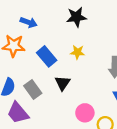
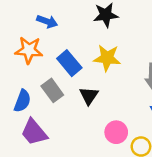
yellow star: (77, 52) -> (107, 58), size x1.5
gray rectangle: (33, 89) -> (52, 90), moved

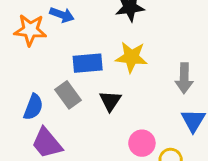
orange star: (29, 50) -> (30, 30), moved
blue rectangle: (69, 63) -> (88, 63), turned -55

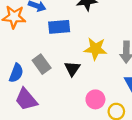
yellow star: (131, 57) -> (95, 49), moved
blue rectangle: (88, 63) -> (59, 27), moved

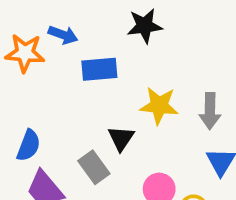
gray rectangle: (42, 64) -> (94, 167), moved

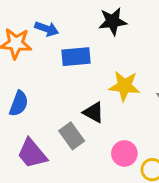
black triangle: (121, 138) -> (94, 112), turned -35
blue semicircle: (29, 145) -> (19, 104), moved

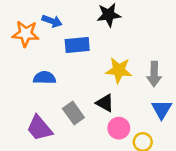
blue semicircle: (19, 104) -> (45, 78), moved, turned -110
black triangle: (94, 112) -> (105, 103), moved

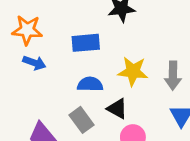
blue arrow: (52, 21) -> (34, 63), moved
blue semicircle: (45, 78) -> (90, 84), moved

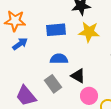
blue arrow: (34, 63) -> (20, 44), turned -56
yellow star: (133, 71) -> (89, 32), moved

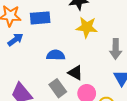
blue rectangle: (56, 30) -> (40, 18), moved
gray rectangle: (53, 84) -> (58, 88), moved

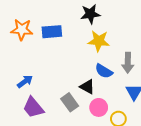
blue arrow: (15, 40) -> (25, 81), moved
blue semicircle: (56, 55) -> (104, 71), moved, turned -150

